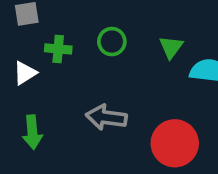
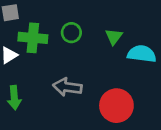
green cross: (58, 49) -> (33, 38), size x1.5

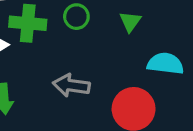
cyan semicircle: (142, 54) -> (165, 64), moved

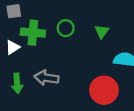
gray arrow: (71, 85) -> (46, 78), moved

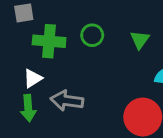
white triangle: (13, 47) -> (33, 78), moved

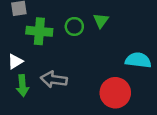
green triangle: (140, 40) -> (101, 20), moved
white triangle: (33, 78) -> (15, 61), moved

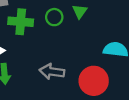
gray arrow: (54, 80) -> (52, 72), moved

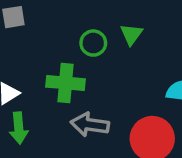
green cross: (21, 22) -> (65, 83), moved

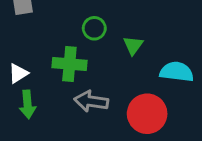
green triangle: (131, 34) -> (133, 45), moved

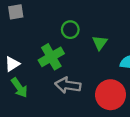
green cross: (69, 64) -> (51, 57), turned -35
green arrow: (28, 104) -> (19, 88), turned -30

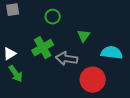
green circle: (70, 30) -> (53, 17), moved
gray arrow: (68, 85) -> (67, 59), moved

